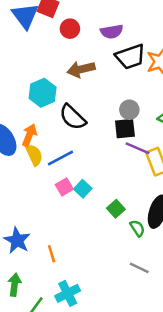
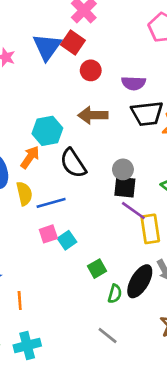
gray circle: (129, 110) -> (123, 169), moved
orange arrow: (29, 135) -> (30, 157), moved
green semicircle: (137, 228) -> (115, 294), turned 36

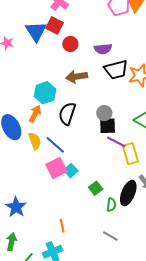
black semicircle: (73, 163) -> (67, 114), turned 60
blue line: (51, 203) -> (55, 145), turned 65
pink square: (48, 234) -> (56, 168), size x1.5
orange line: (20, 300) -> (62, 226), moved

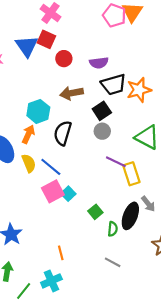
black square: (108, 126) -> (102, 111), moved, turned -30

